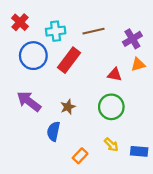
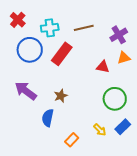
green circle: (111, 107) -> (115, 99), moved
blue rectangle: (139, 151) -> (123, 127), moved, turned -49

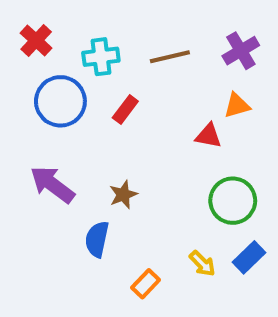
purple cross: (119, 35) -> (241, 51), moved
red rectangle: (62, 54) -> (125, 109), size x0.6
orange triangle: (124, 58) -> (237, 105), moved

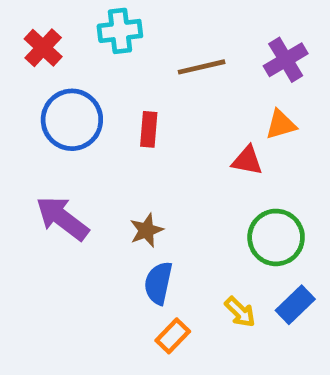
cyan cross: (101, 57) -> (120, 31), moved
red rectangle: (125, 109) -> (149, 129), turned -32
blue semicircle: (97, 239) -> (158, 283), moved

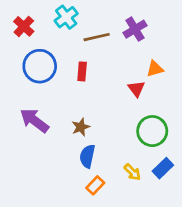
cyan cross: (120, 31) -> (66, 17), turned -30
purple cross: (286, 60) -> (135, 29), moved
brown line: (202, 67) -> (97, 37), moved
red triangle: (247, 161) -> (136, 89), turned 42

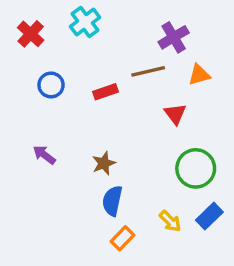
brown line: (97, 37) -> (148, 71), moved
blue circle: (40, 66) -> (51, 85), size x0.6
orange triangle: (155, 69) -> (199, 75), moved
red rectangle: (82, 71) -> (105, 92), turned 66
purple arrow: (34, 120) -> (44, 155), size x0.6

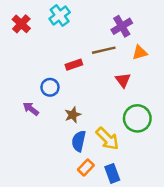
blue circle: (51, 85) -> (50, 87), moved
blue rectangle: (209, 216) -> (112, 173), moved, turned -66
yellow arrow: (170, 221) -> (107, 139), moved, size x1.5

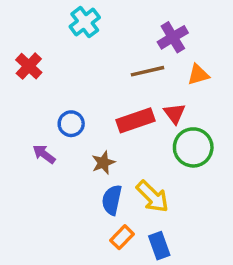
red cross: (21, 24) -> (29, 66), moved
red rectangle: (74, 65) -> (136, 120), moved, size x1.5
green circle: (137, 118) -> (193, 147), moved

